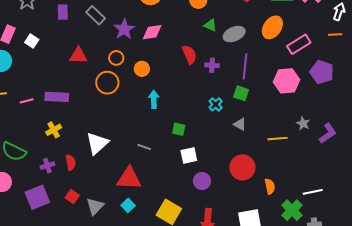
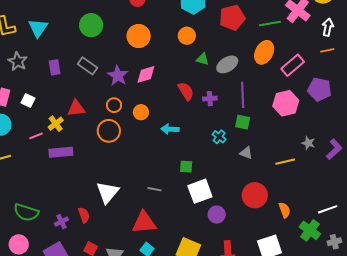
cyan arrow: (154, 99) -> (170, 129), moved, turned -78
pink line: (27, 101) -> (36, 136), moved
yellow cross: (54, 130) -> (56, 124), moved
white square: (189, 156) -> (200, 191), size x1.4

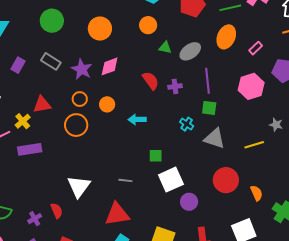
pink rectangle: (293, 65) -> (256, 48), size x0.6
purple rectangle: (55, 67) -> (18, 65), turned 42
gray triangle: (246, 153) -> (215, 138), size x1.6

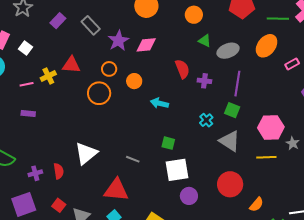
pink hexagon: (251, 86) -> (271, 127), moved
purple rectangle: (30, 149) -> (28, 113), moved, size x0.6
orange semicircle: (257, 193) -> (256, 204), turned 49

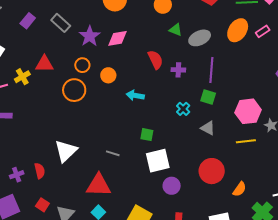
pink rectangle: (292, 64) -> (263, 31), moved
gray triangle: (230, 141) -> (208, 128), size x0.7

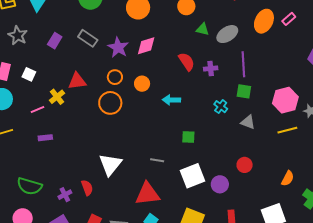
white square: (158, 161) -> (192, 176), moved
red circle: (212, 171) -> (245, 165), moved, size x0.6

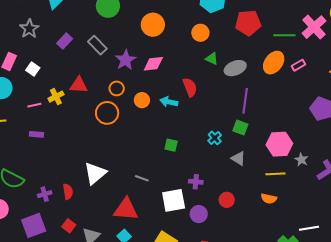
purple cross: (211, 69) -> (196, 182), moved
cyan arrow: (171, 100) -> (169, 102), moved
green square: (188, 137) -> (171, 145), moved
orange semicircle: (288, 178) -> (269, 199), moved, turned 63

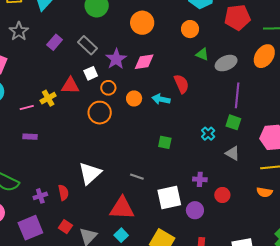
white square: (33, 69) -> (91, 73), moved, turned 32
purple cross: (196, 182) -> (200, 179), moved

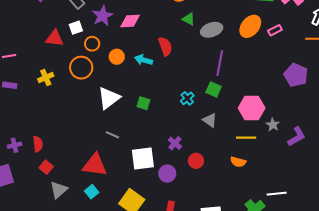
yellow cross: (48, 98) -> (46, 77), moved
white triangle: (90, 173) -> (109, 98), moved
purple cross: (200, 179) -> (175, 143), turned 32
red square: (65, 227) -> (46, 167), moved

